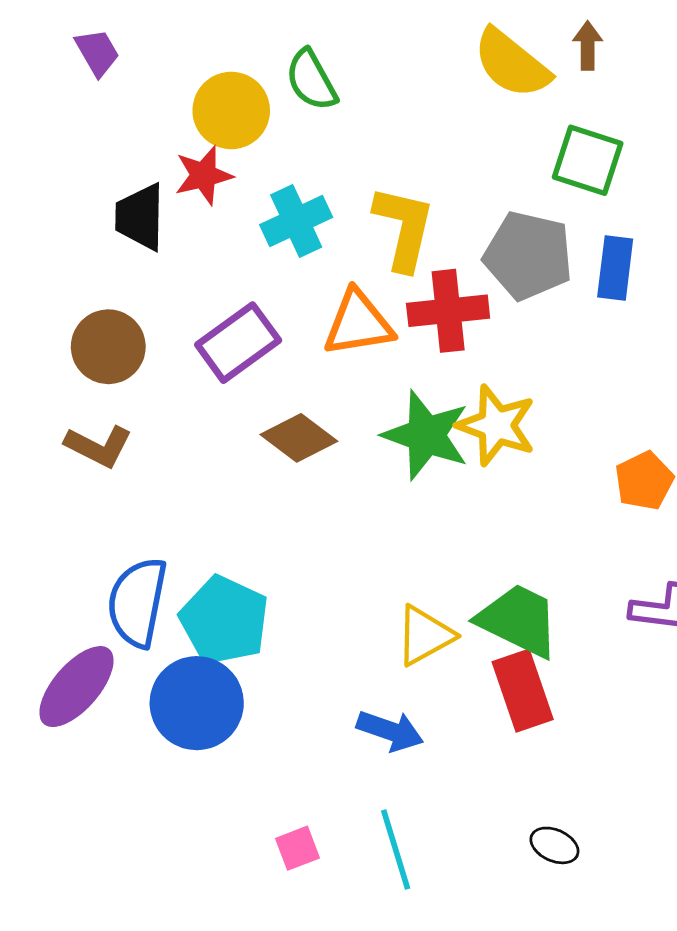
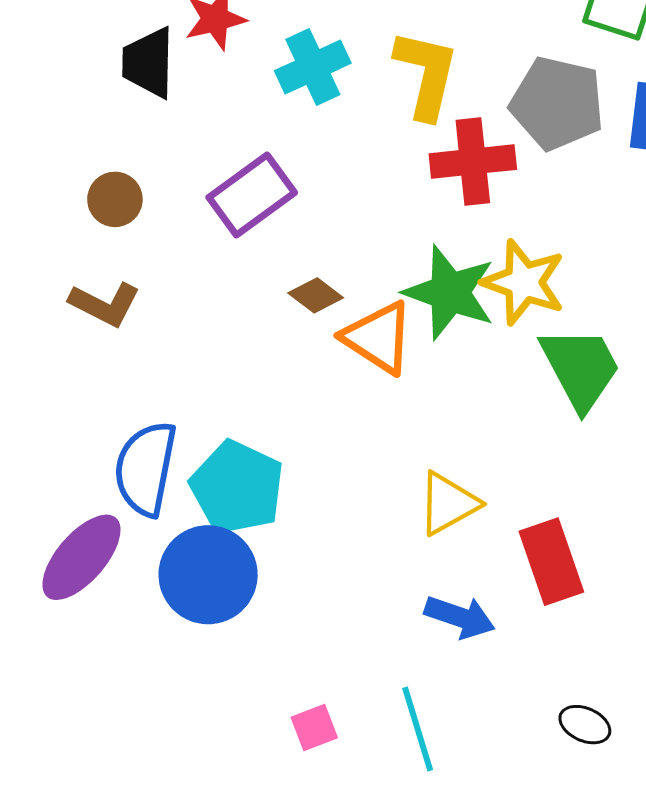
orange triangle: (358, 323) -> (378, 338), moved, turned 42
brown circle: (108, 347) -> (115, 199), size x0.7
brown diamond: (299, 438) -> (316, 295), size x0.7
green trapezoid: (519, 620) -> (581, 368), moved, turned 36
blue arrow: (390, 731) -> (460, 617), moved

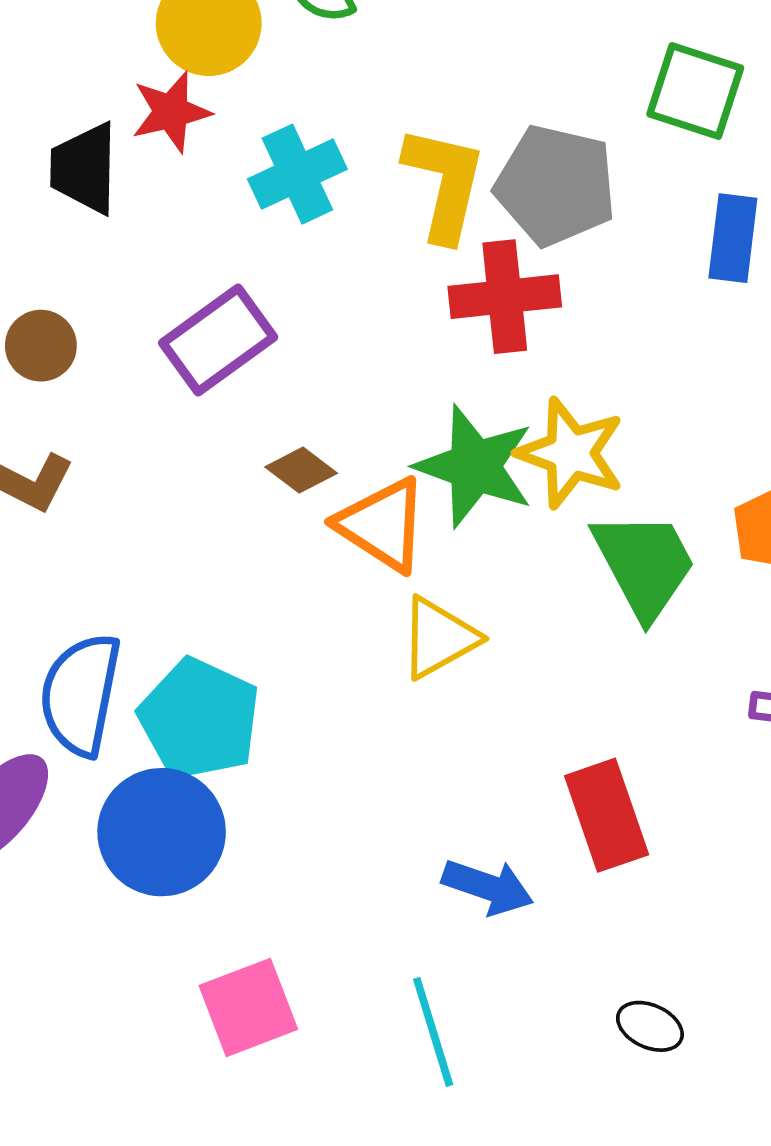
gray pentagon: (557, 103) -> (556, 185), moved
yellow triangle: (448, 503) -> (439, 638), moved
pink square: (314, 728) -> (248, 1007), moved, size x1.6

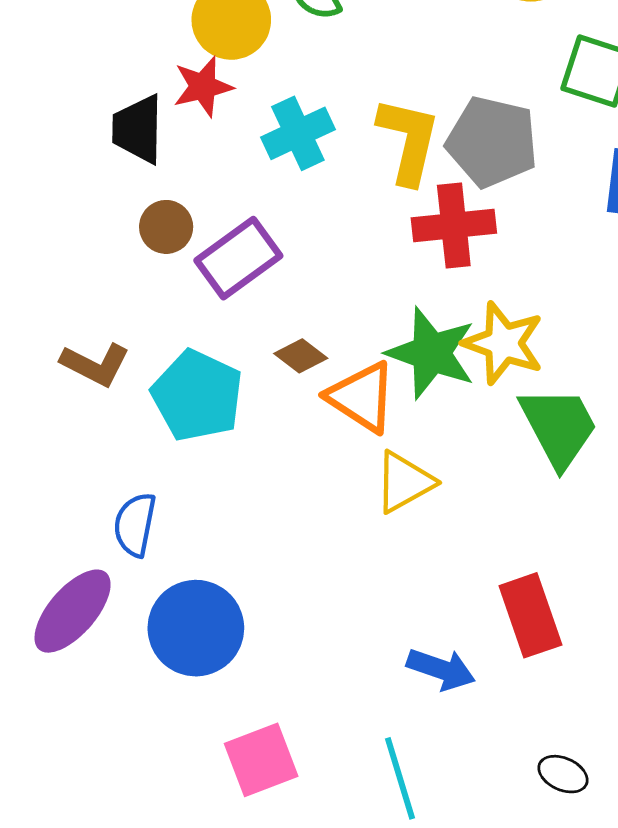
brown circle: (41, 346) -> (166, 227), moved
blue semicircle: (81, 694) -> (135, 525), size x0.7
cyan pentagon: (199, 719) -> (197, 396), moved

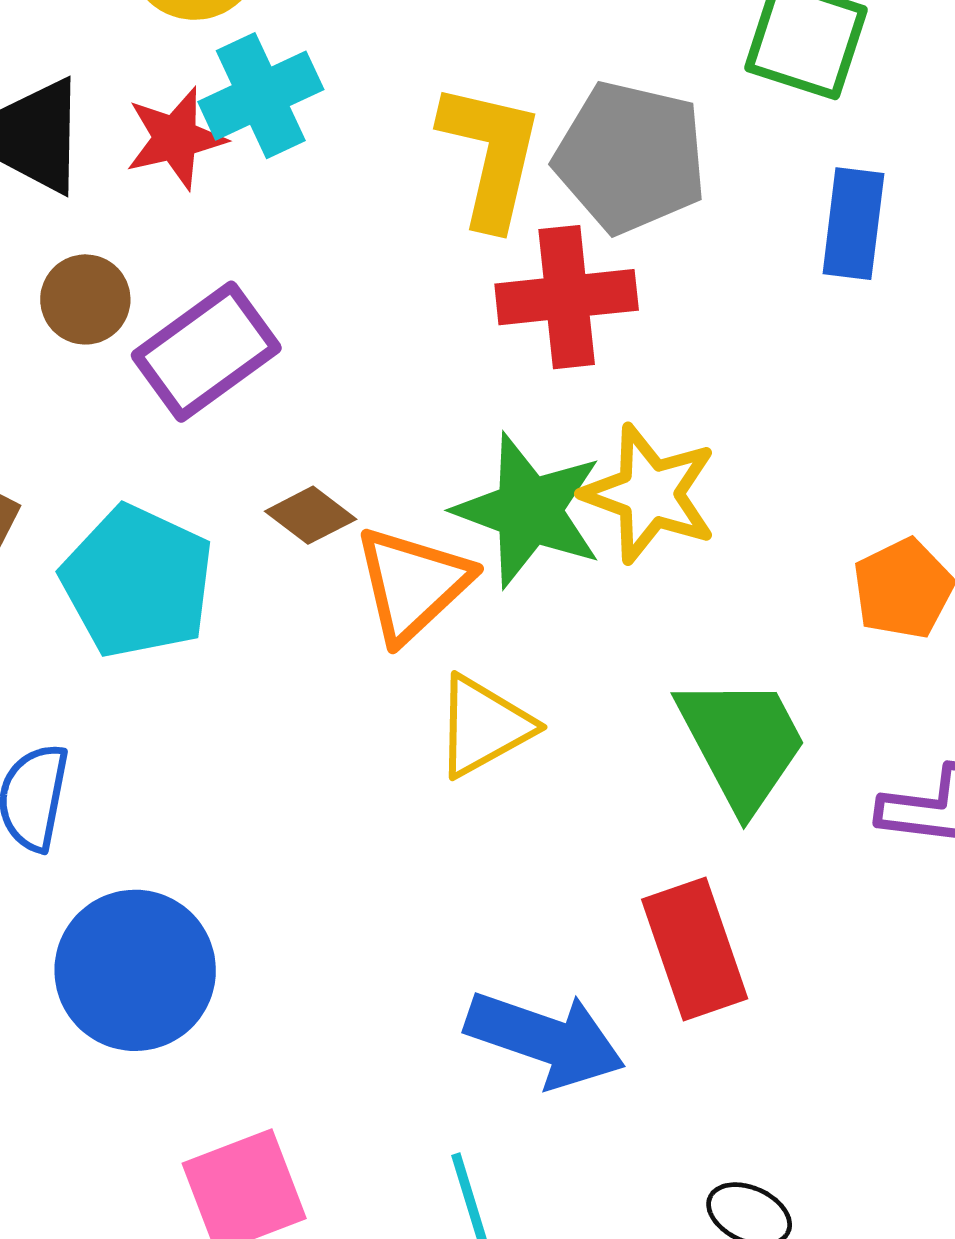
red star: (203, 87) -> (175, 138), moved
cyan cross: (298, 133) -> (261, 96), moved
orange triangle: (362, 397) -> (412, 584), turned 44
green trapezoid: (559, 427) -> (742, 743), moved
blue arrow: (441, 669) -> (545, 1039), size x1.4

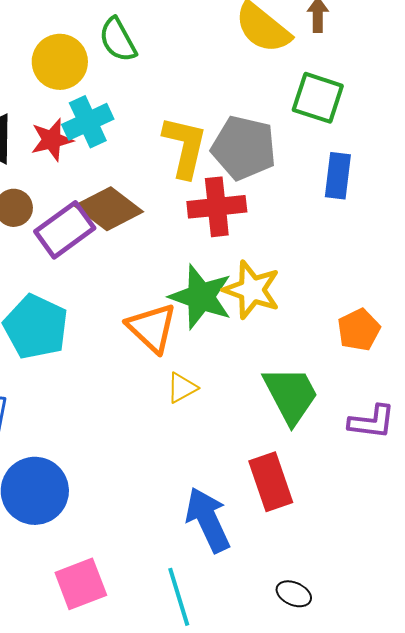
brown diamond: (311, 515) -> (109, 209), moved, size x1.8
orange triangle: (412, 584) -> (152, 328), turned -34
yellow triangle: (484, 726) -> (182, 388), size x0.7
blue arrow: (545, 1039) -> (208, 520), turned -134

